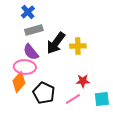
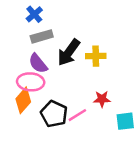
pink line: (73, 99) -> (77, 115), moved

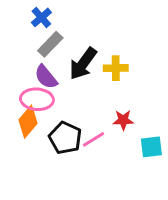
gray rectangle: (42, 36) -> (50, 44), turned -30

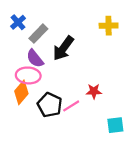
blue cross: (41, 17) -> (18, 22), moved
yellow cross: (116, 68) -> (109, 26), moved
cyan square: (151, 147) -> (115, 125), moved

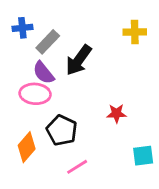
blue cross: (18, 22) -> (22, 28), turned 35
orange diamond: (21, 92) -> (27, 147), moved
pink line: (71, 106) -> (77, 167), moved

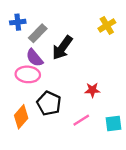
yellow cross: (135, 32) -> (107, 25), turned -30
pink line: (77, 167) -> (81, 120), moved

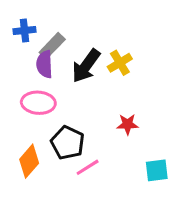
yellow cross: (107, 25) -> (120, 63), moved
purple semicircle: (34, 58) -> (45, 64), moved, turned 36
pink line: (81, 120) -> (88, 167), moved

